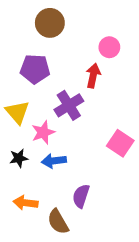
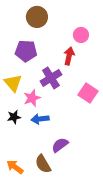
pink square: (120, 143) -> (88, 93), moved
purple semicircle: (81, 196) -> (60, 145), turned 36
orange arrow: (26, 203) -> (15, 167), moved, turned 30

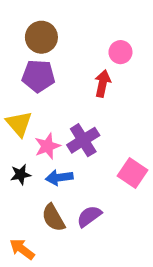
brown circle: (37, 17) -> (41, 37), moved
purple cross: (51, 78) -> (83, 140), moved
pink square: (88, 93) -> (132, 173), moved
brown semicircle: (43, 164) -> (53, 218), moved

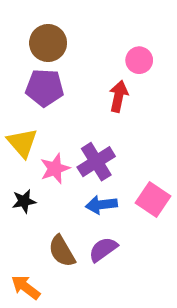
blue arrow: (59, 177) -> (101, 205), moved

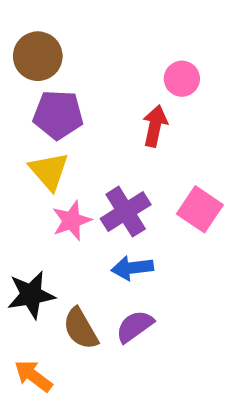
brown circle: (48, 43) -> (38, 56), moved
yellow triangle: (22, 143) -> (49, 171), moved
pink square: (153, 200) -> (200, 209), moved
black star: (24, 201) -> (31, 295), moved, size x1.5

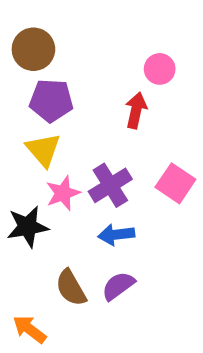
black star: (31, 295) -> (28, 227), moved

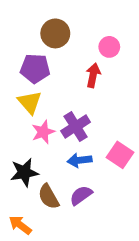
brown circle: (33, 49) -> (55, 33), moved
pink square: (175, 183) -> (120, 155), moved
black star: (28, 227) -> (24, 172), moved

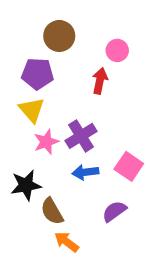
purple semicircle: (81, 195) -> (114, 211), moved
orange arrow: (20, 225) -> (66, 242), moved

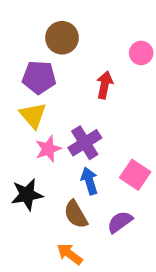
pink circle: (117, 50) -> (141, 53), moved
blue arrow: (85, 172) -> (89, 181), turned 80
brown semicircle: (52, 211) -> (76, 214), moved

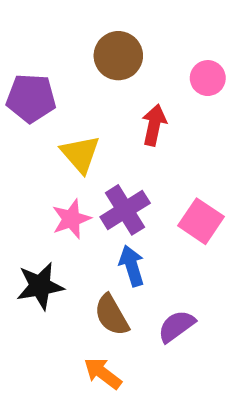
brown circle: (62, 38) -> (118, 56), moved
purple pentagon: (39, 77) -> (31, 98), moved
yellow triangle: (33, 115) -> (80, 154), moved
pink square: (135, 175) -> (201, 221), moved

